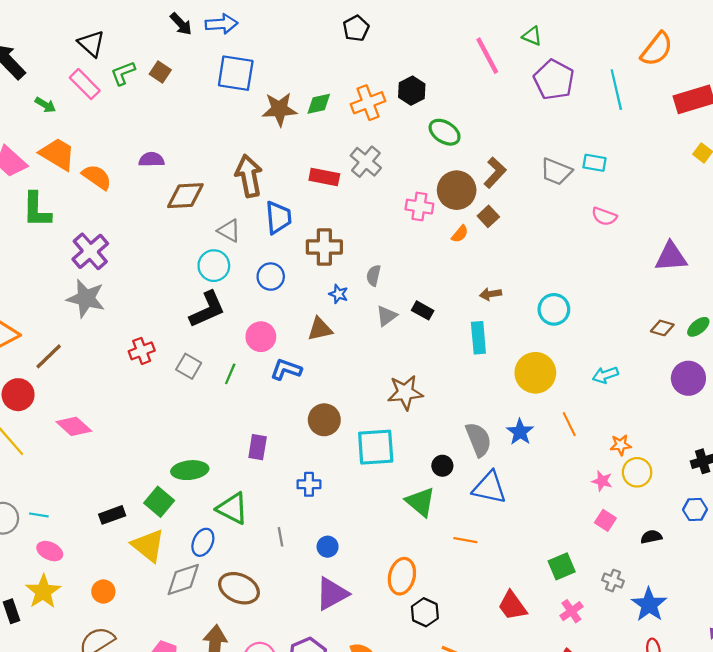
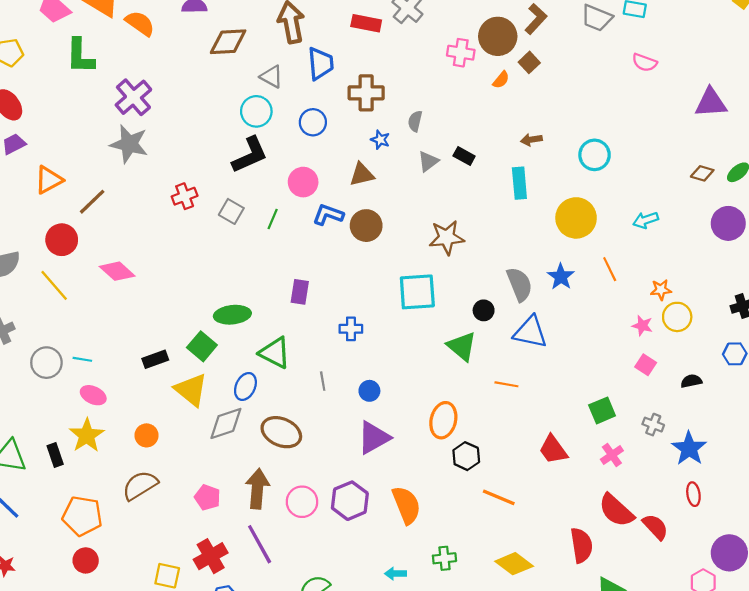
brown circle: (324, 420) -> (366, 226), moved

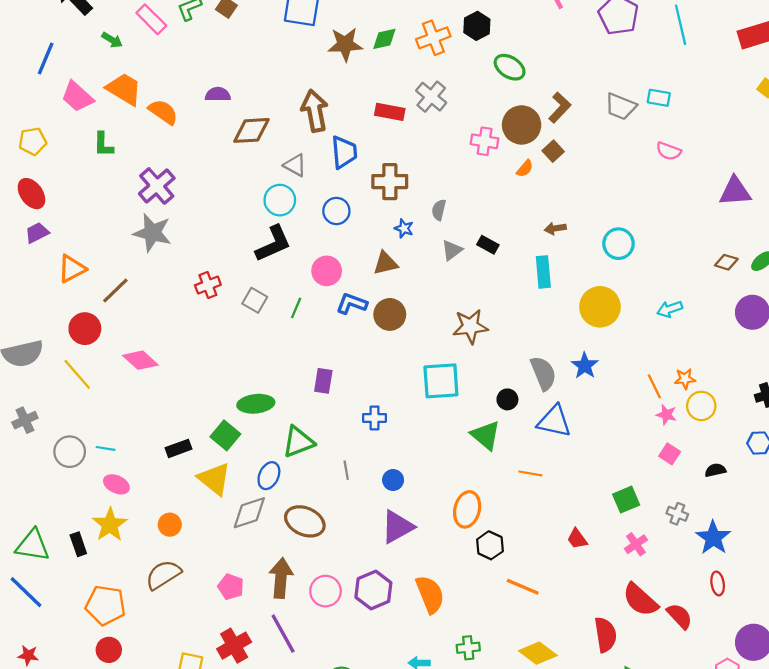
green L-shape: (80, 56) -> (103, 145), size x0.7
orange line: (610, 269) -> (654, 386), moved
green triangle: (275, 353) -> (298, 442), turned -48
red trapezoid: (553, 450) -> (577, 539), size x0.7

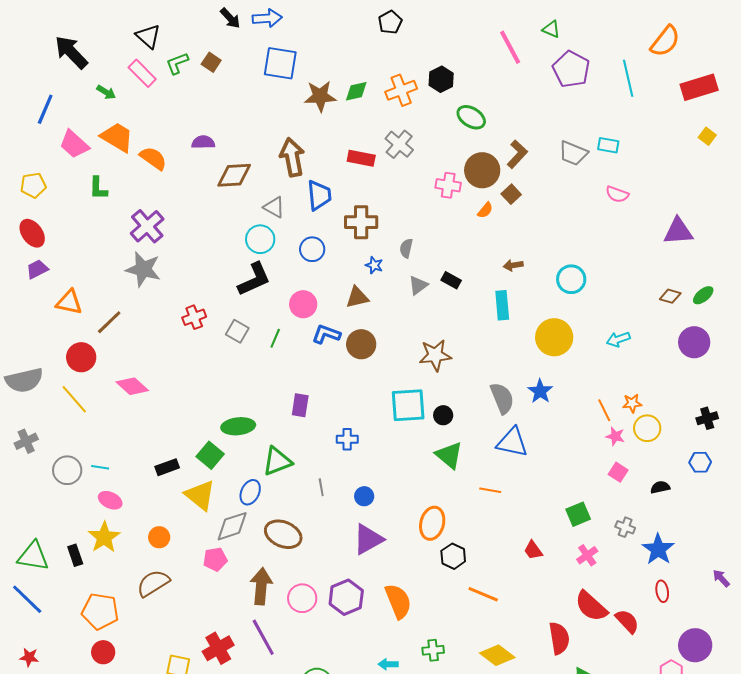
orange triangle: (72, 269) -> (69, 302), turned 40
black circle: (507, 399) -> (443, 415), moved
pink pentagon: (231, 587) -> (215, 559), moved, turned -30

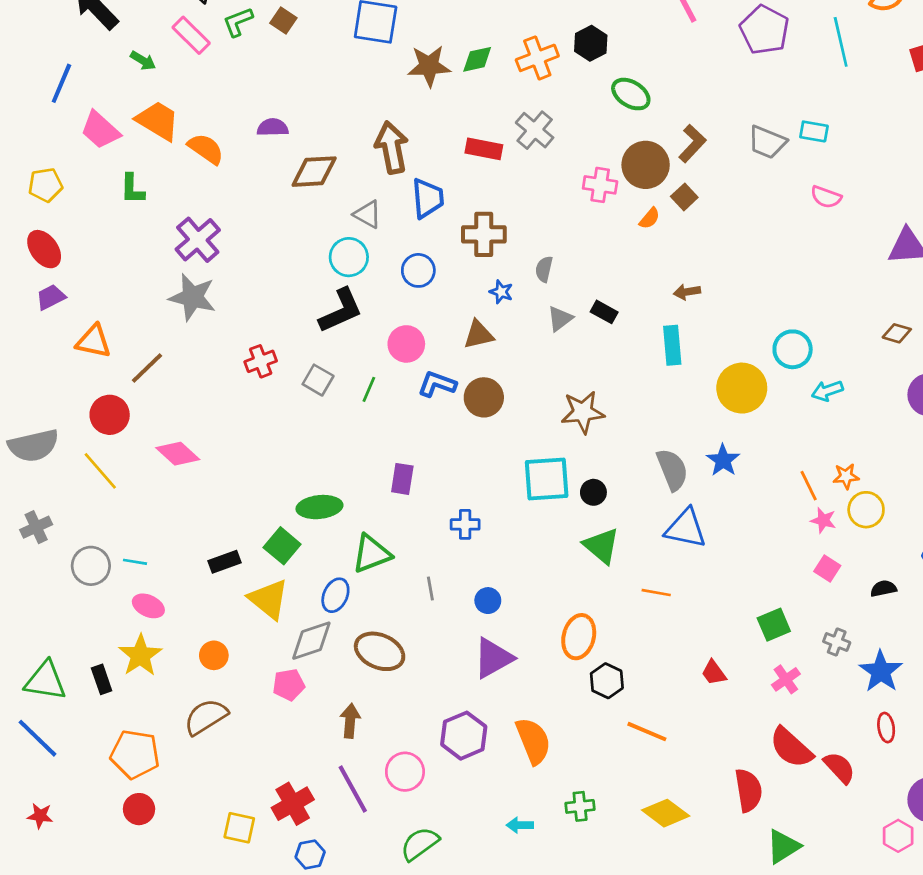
cyan circle: (571, 279) -> (793, 349), moved
brown arrow: (261, 586) -> (350, 721), size x0.7
pink circle: (302, 598) -> (405, 772), moved

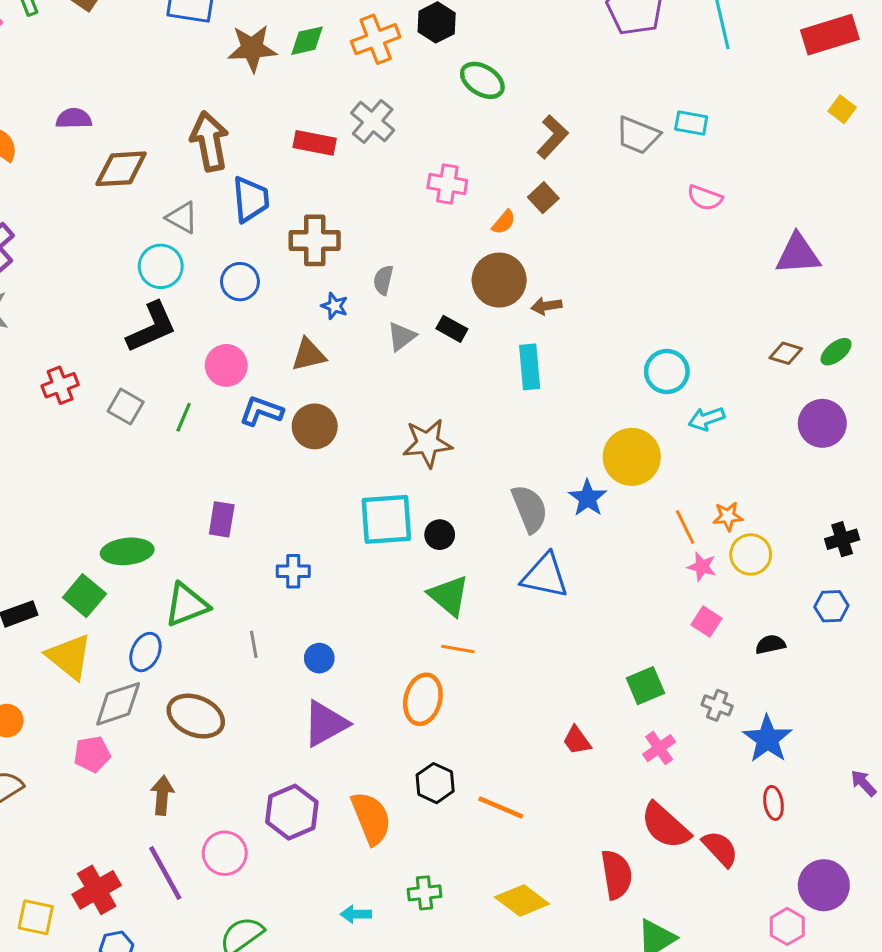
brown circle: (646, 165) -> (499, 280), moved
yellow circle: (742, 388) -> (632, 457), moved
orange line: (656, 593) -> (458, 649), moved
black hexagon: (607, 681) -> (435, 783), moved

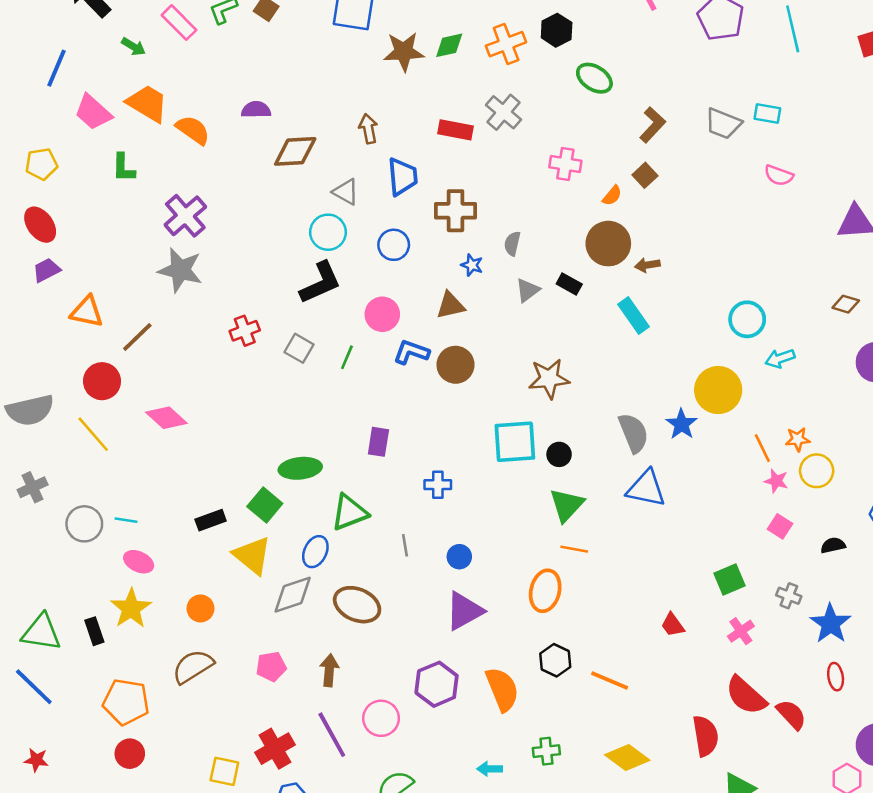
brown arrow: (209, 141) -> (368, 129), size x0.6
cyan rectangle: (530, 367) -> (634, 316), turned -30
green triangle: (449, 596) -> (567, 505), turned 33
pink pentagon: (92, 754) -> (271, 667), moved

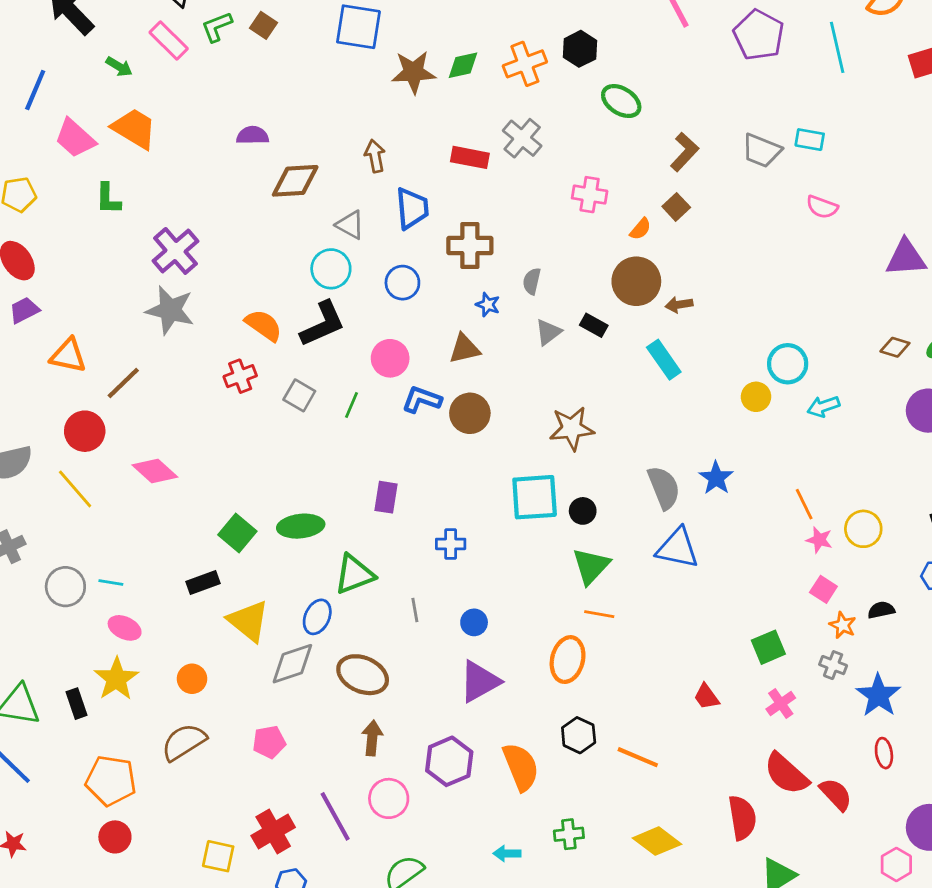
orange semicircle: (193, 130) -> (264, 325), moved
yellow circle: (718, 390) -> (756, 397), moved, size x0.6
orange star: (798, 439) -> (843, 625), moved, turned 30
green square: (265, 505) -> (237, 533), moved
brown arrow: (329, 670) -> (372, 738), moved

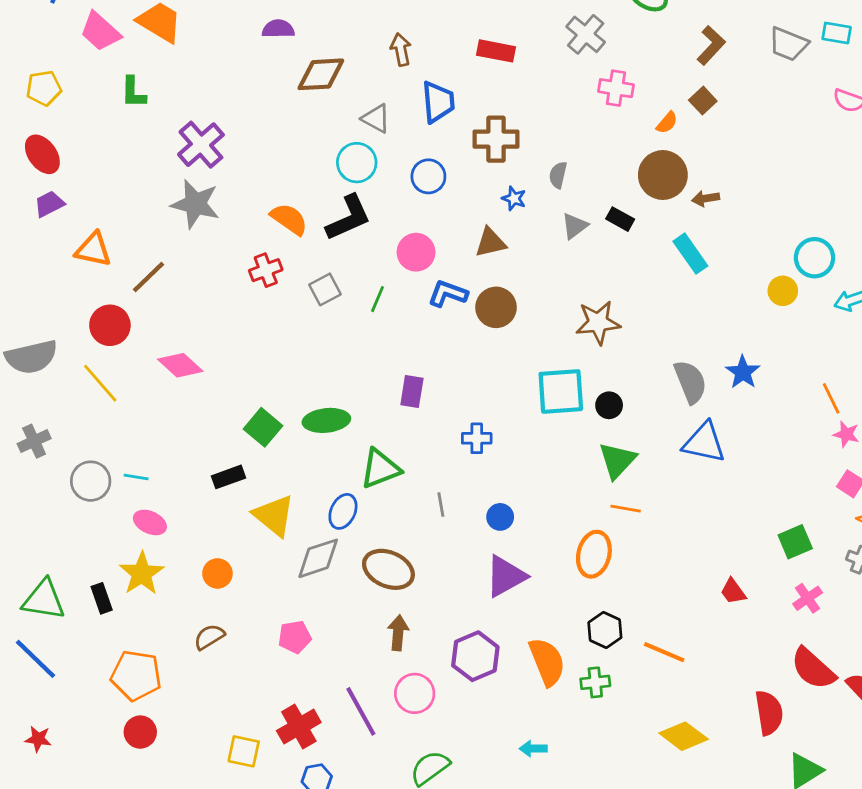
gray cross: (522, 138) -> (586, 34), moved
gray square: (299, 395) -> (325, 289), turned 32
brown semicircle: (184, 742) -> (209, 637), size x0.7
green cross: (569, 834) -> (595, 682), moved

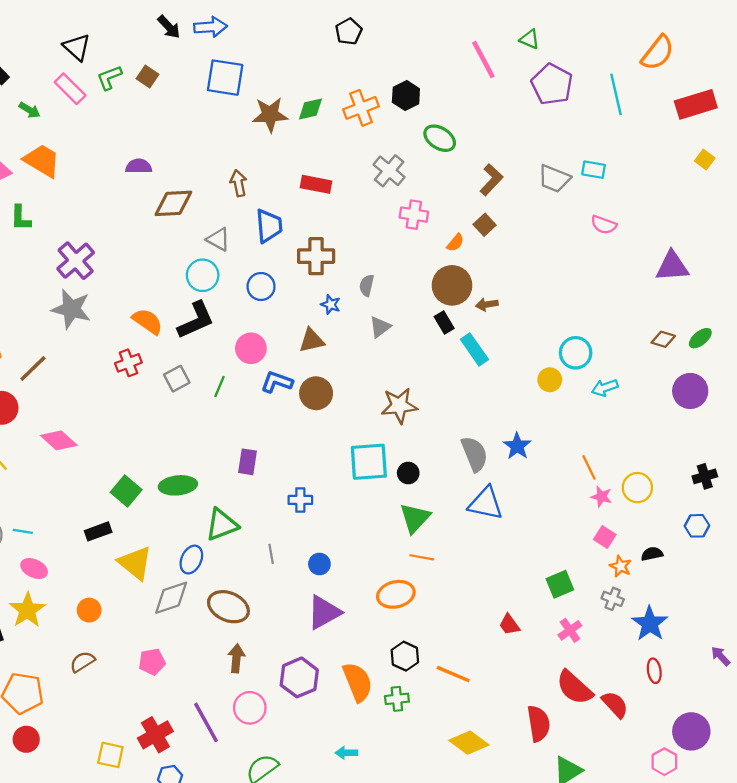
black rectangle: (620, 219) -> (444, 322), moved, turned 30
orange ellipse: (594, 554) -> (396, 594), turned 63

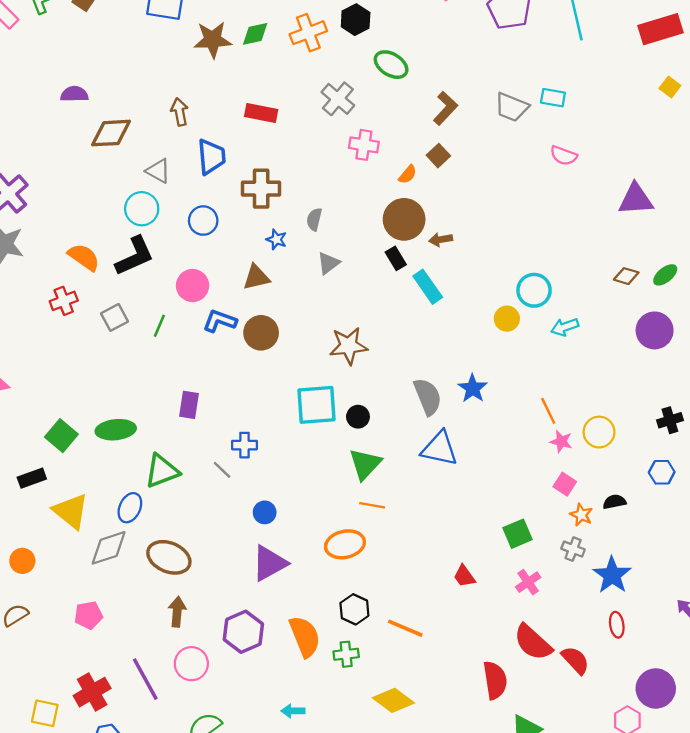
gray line: (271, 554) -> (222, 470), moved, turned -36
yellow diamond: (469, 743) -> (393, 700), moved

